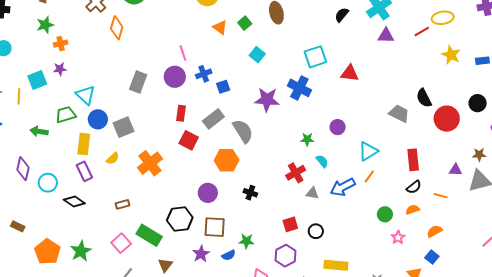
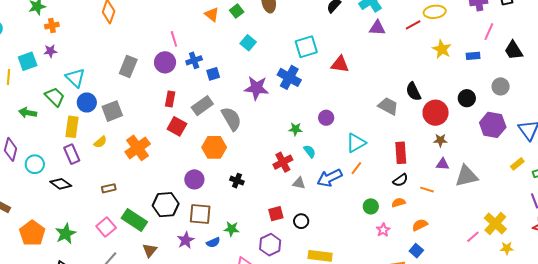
green trapezoid: (66, 115) -> (55, 97), turned 60
brown star: (479, 155) -> (440, 140), moved

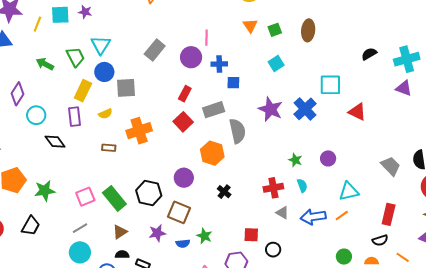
brown rectangle: (109, 188) -> (109, 148), moved

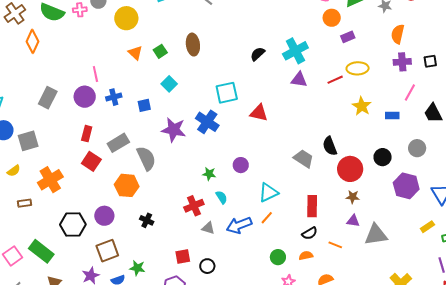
blue square: (233, 83) -> (144, 105), moved
black hexagon: (149, 193) -> (73, 225), moved
brown square: (179, 212) -> (107, 251), turned -30

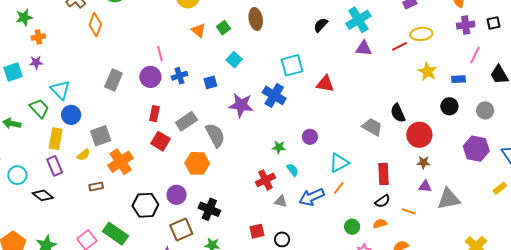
gray square: (28, 141) -> (101, 136), moved
black circle: (383, 157) -> (449, 106), moved
black cross: (147, 220) -> (209, 209), moved, size x1.5

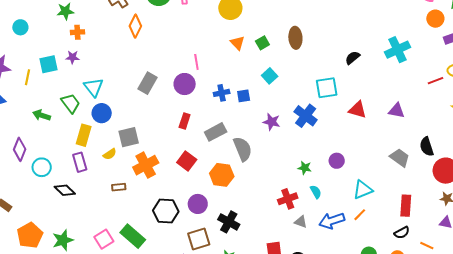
black semicircle: (321, 25) -> (352, 58), moved
purple triangle: (364, 48) -> (397, 111), moved
blue cross: (179, 76) -> (222, 93), moved
purple star: (241, 105) -> (272, 122), size x0.7
red square: (161, 141) -> (187, 161), moved

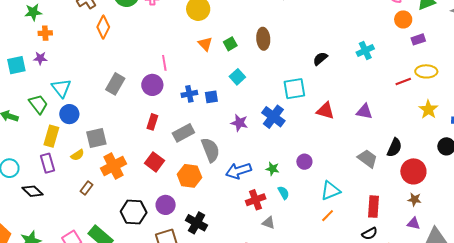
cyan cross: (397, 50) -> (365, 51), size x0.7
black semicircle: (427, 147) -> (394, 148), turned -138
brown rectangle: (119, 187) -> (86, 188), turned -48
blue arrow: (332, 221) -> (238, 171), moved

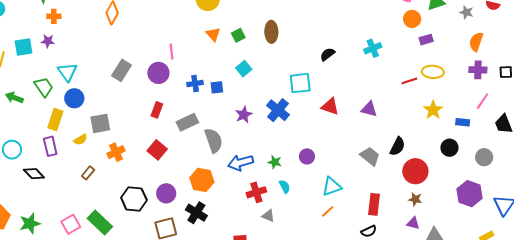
purple star: (239, 123) -> (244, 115), turned 30
orange cross: (113, 166) -> (116, 152), size x0.7
orange hexagon: (189, 176) -> (202, 180), moved

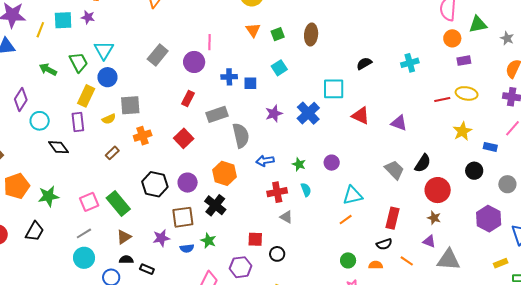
blue arrow: (241, 163) -> (265, 161), size x0.7

